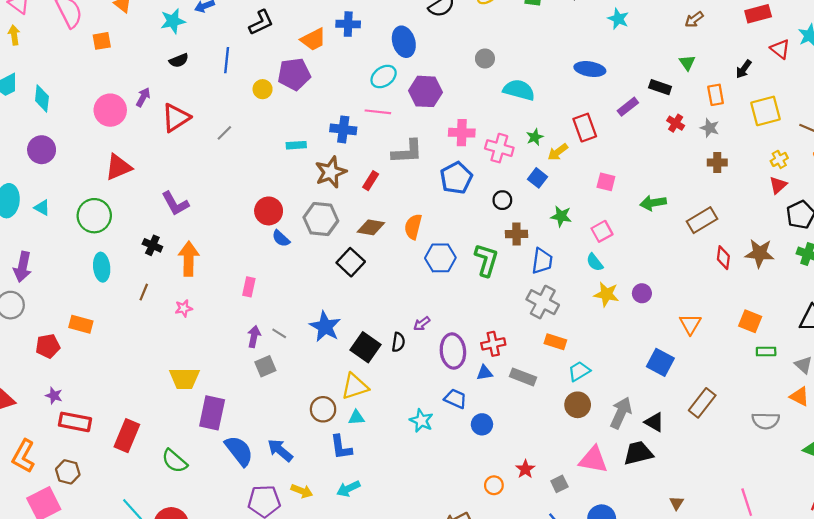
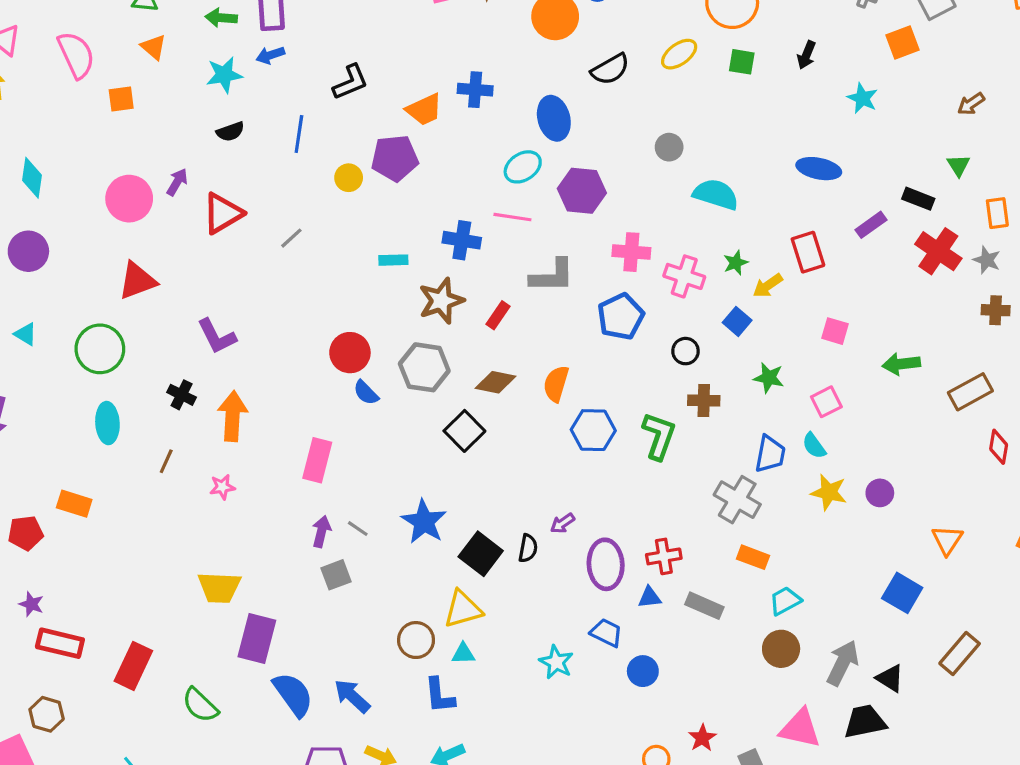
red cross: (676, 123) -> (938, 251), size x1.8
blue trapezoid: (542, 261) -> (770, 454), moved
pink rectangle: (249, 287) -> (317, 460), size x1.5

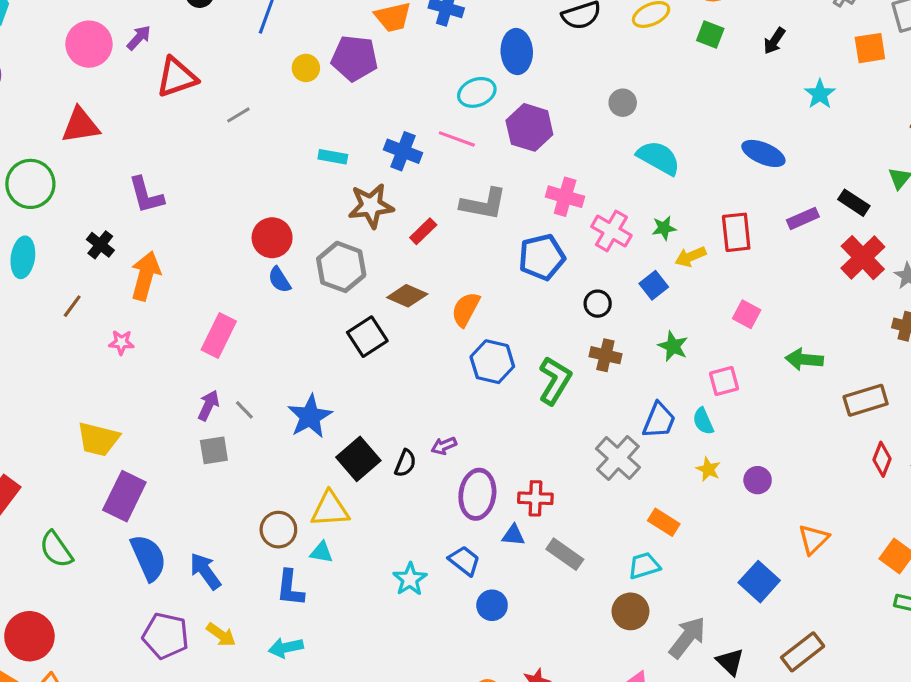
yellow star: (829, 492) -> (708, 469), size x0.7
orange rectangle: (753, 557) -> (664, 522), moved

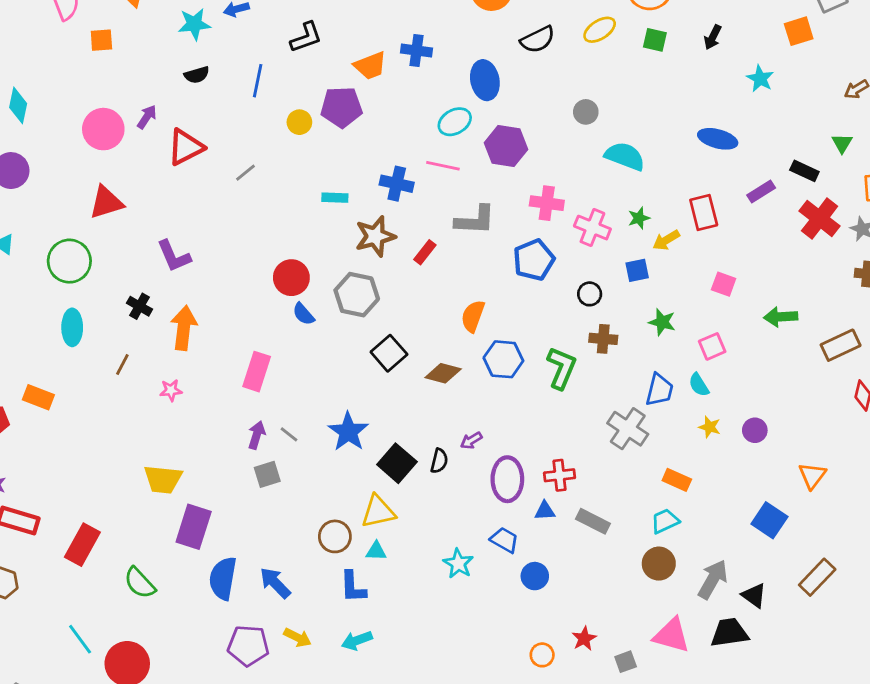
blue square: (654, 285) -> (637, 270), turned 35
brown diamond: (407, 296) -> (443, 373), moved
blue semicircle: (148, 558) -> (223, 578), turned -138

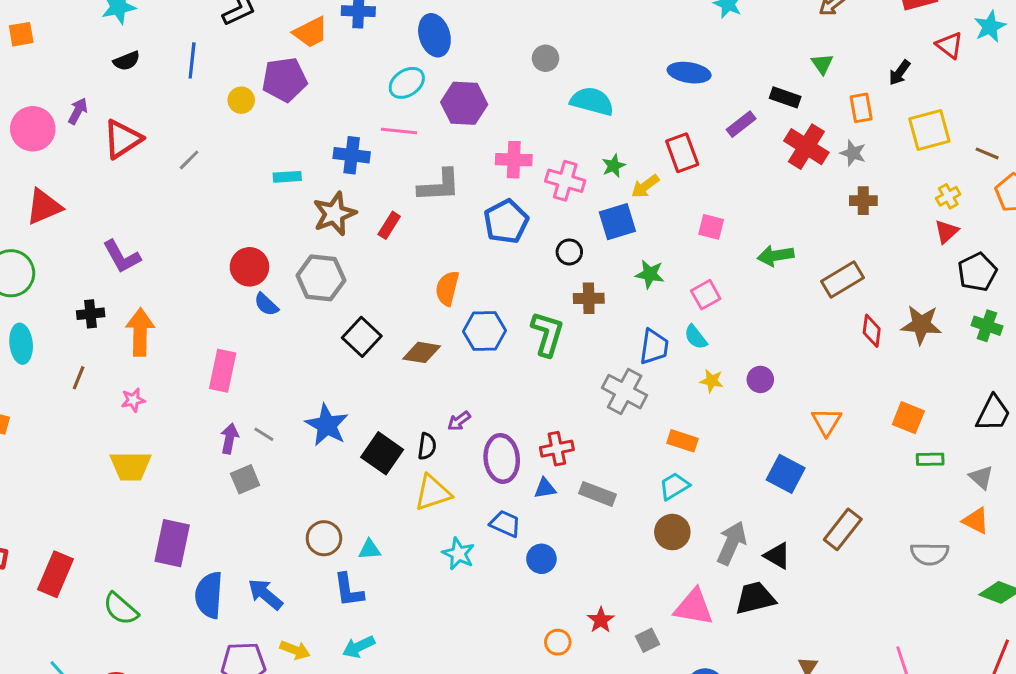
blue square: (637, 270) -> (617, 222), size x1.4
black cross: (139, 306) -> (91, 314), turned -30
yellow trapezoid: (163, 479) -> (131, 466), moved
yellow triangle: (378, 512) -> (433, 493), moved

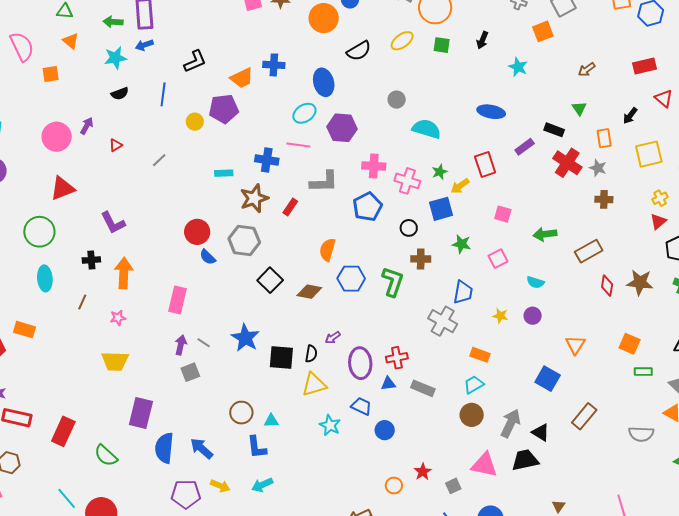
red triangle: (122, 139) -> (116, 145), size x0.5
cyan semicircle: (696, 337) -> (535, 282), moved, turned -36
black square: (382, 453) -> (281, 358), turned -32

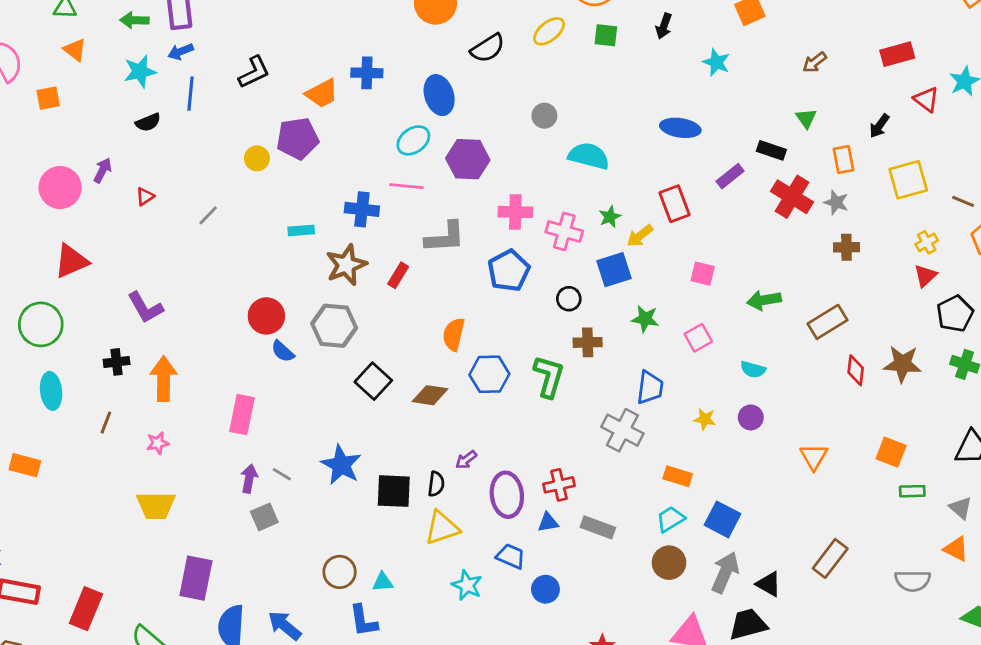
blue line: (163, 94) -> (190, 94), moved
blue square: (548, 379) -> (722, 519), moved

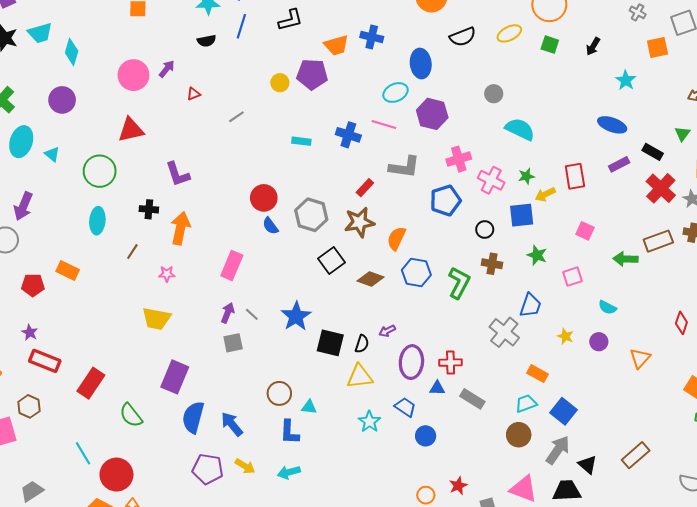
blue ellipse: (680, 128) -> (612, 125), moved
pink cross: (515, 212) -> (459, 159), turned -30
brown star: (346, 265) -> (359, 222), moved
brown rectangle: (828, 322) -> (658, 241), moved
orange triangle: (814, 457) -> (640, 358), moved

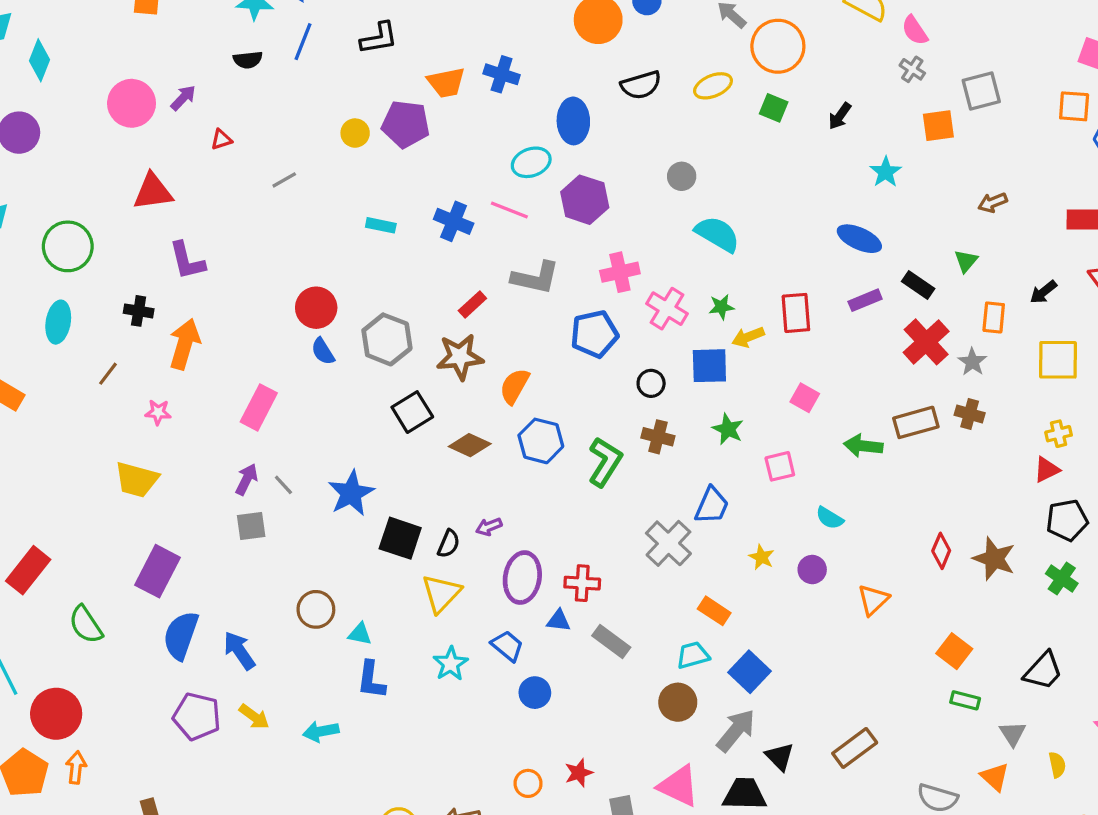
red triangle: (131, 130) -> (153, 192), moved
yellow triangle: (360, 377) -> (441, 593), turned -44
blue L-shape: (289, 432) -> (371, 680), moved

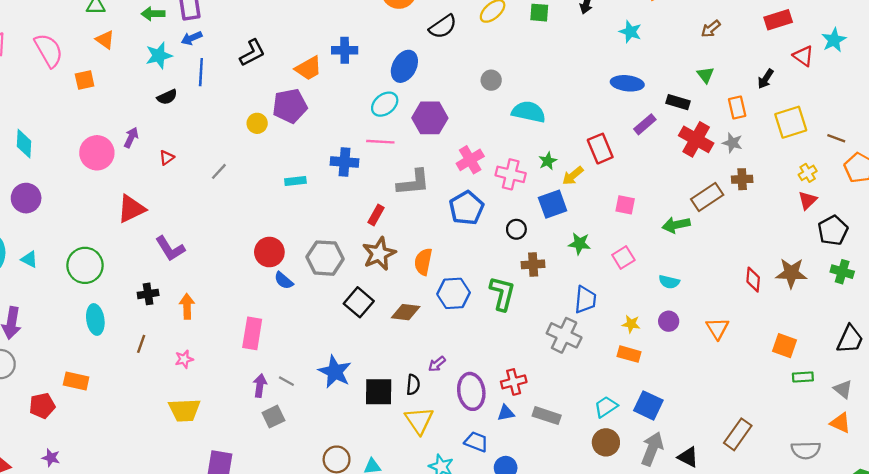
blue ellipse: (573, 121) -> (404, 66), turned 48
orange arrow: (185, 344) -> (187, 306), size x0.7
orange rectangle: (714, 611) -> (629, 354), moved

